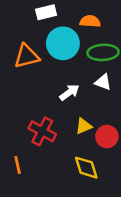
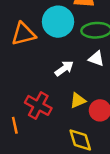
orange line: (18, 165) -> (15, 125), moved

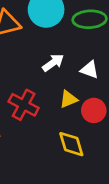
white triangle: (96, 59) -> (90, 70), moved

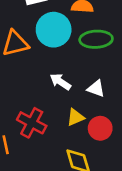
white arrow: (53, 63) -> (60, 82), turned -110

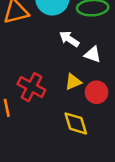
white arrow: (60, 82) -> (69, 39), moved

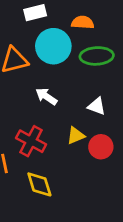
white arrow: (69, 39) -> (46, 96), moved
yellow diamond: (76, 123) -> (39, 184), moved

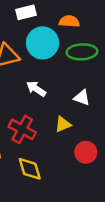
red circle: (101, 147) -> (86, 152), moved

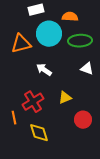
white triangle: (82, 98) -> (87, 69), moved
red cross: (22, 129) -> (33, 102), turned 30

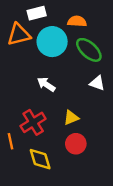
green ellipse: (80, 41) -> (89, 50), turned 45
orange triangle: (21, 44) -> (19, 34), moved
red circle: (83, 120) -> (76, 144), moved

